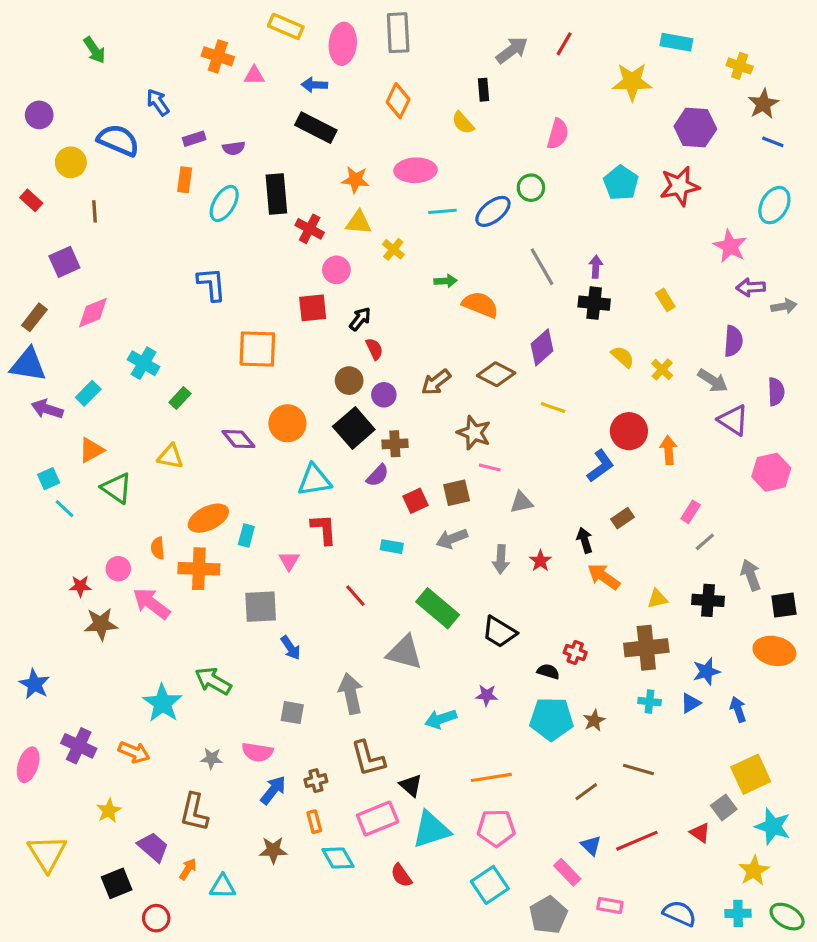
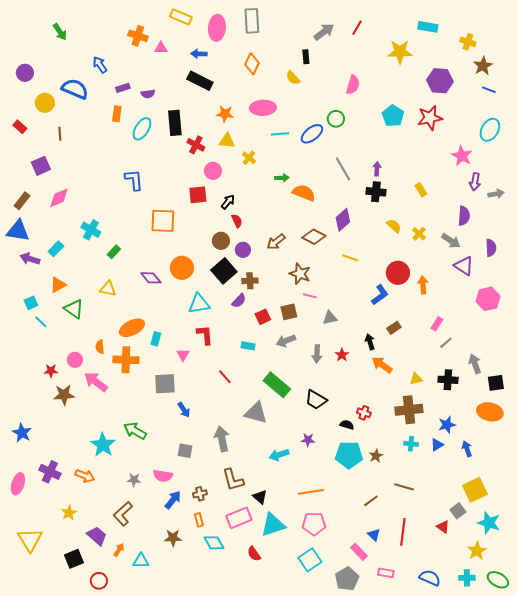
purple arrow: (751, 287) -> (475, 182), turned -78
brown L-shape: (194, 812) -> (123, 514), turned 35
red line: (637, 841) -> (403, 532), turned -60

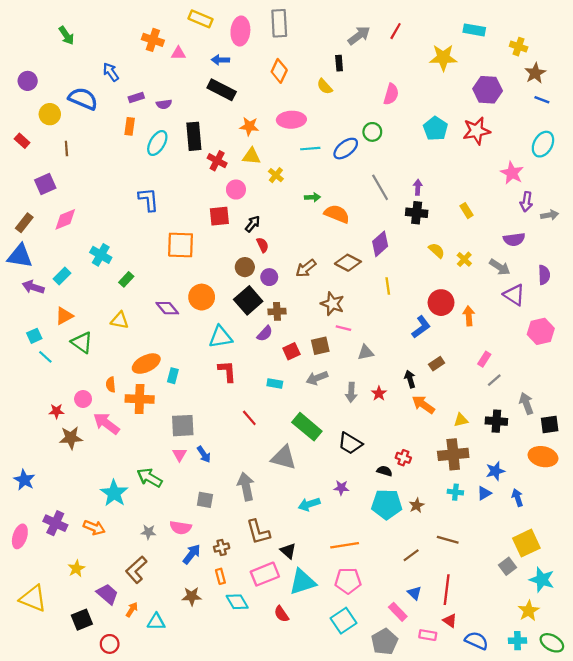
purple semicircle: (464, 216) -> (514, 239), turned 78
yellow line: (350, 258) -> (388, 286), turned 63
pink triangle: (183, 355) -> (179, 454), moved
red triangle: (443, 527) -> (450, 621), moved
yellow triangle: (30, 540) -> (33, 598), turned -36

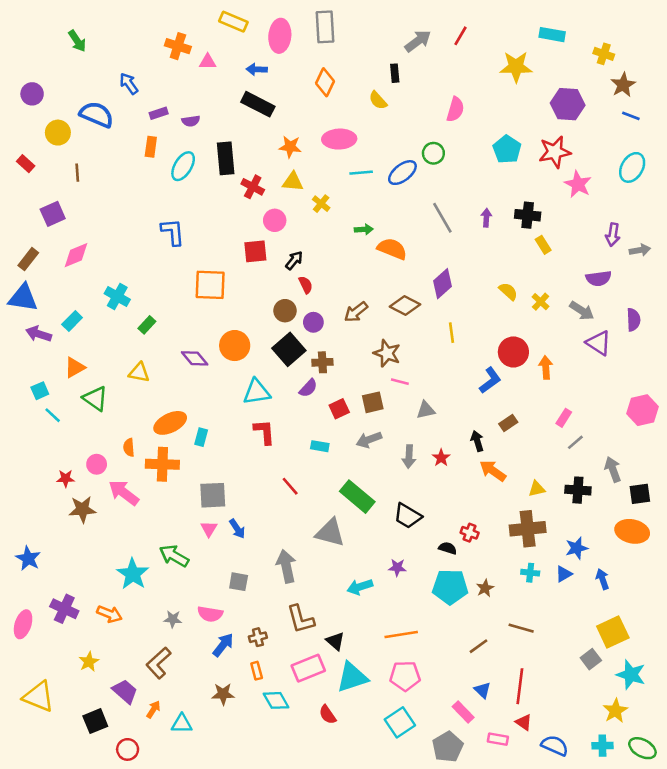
pink star: (512, 173) -> (578, 184), moved
black cross: (417, 213) -> (528, 215), moved
pink hexagon: (541, 331) -> (642, 410), moved

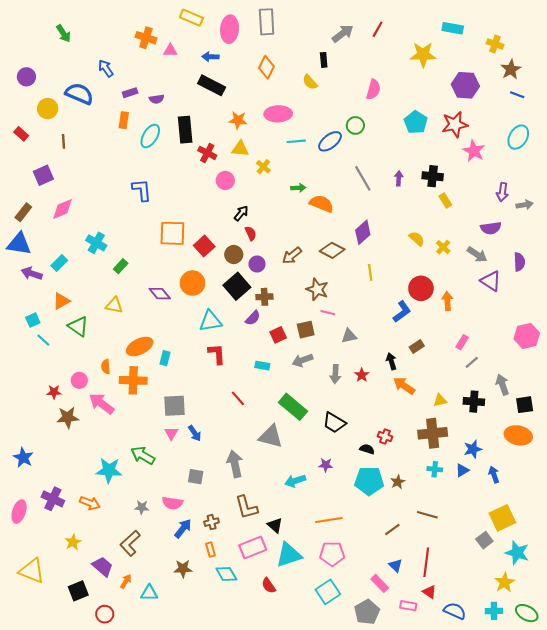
red square: (255, 251) -> (204, 246), moved, turned -36
cyan star: (133, 574) -> (109, 470), turned -30

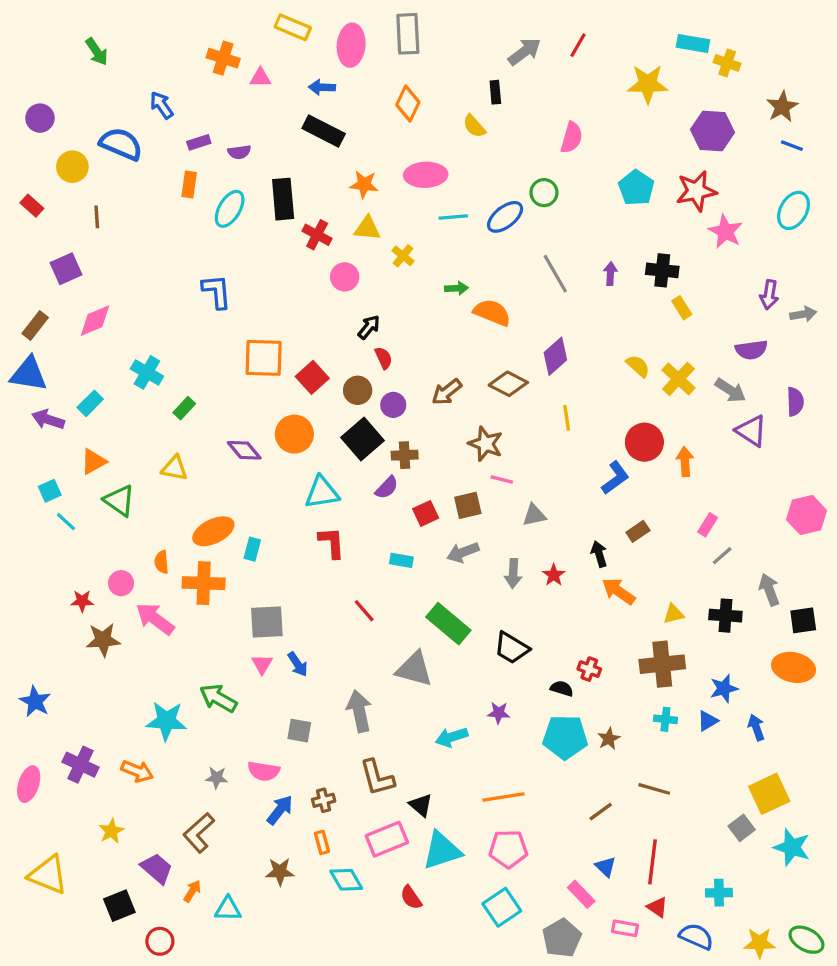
yellow cross: (495, 44) -> (727, 63), moved
yellow cross: (443, 247) -> (678, 379), size x1.5
yellow star: (505, 582) -> (759, 943), moved, turned 30
cyan cross: (494, 611) -> (719, 893), moved

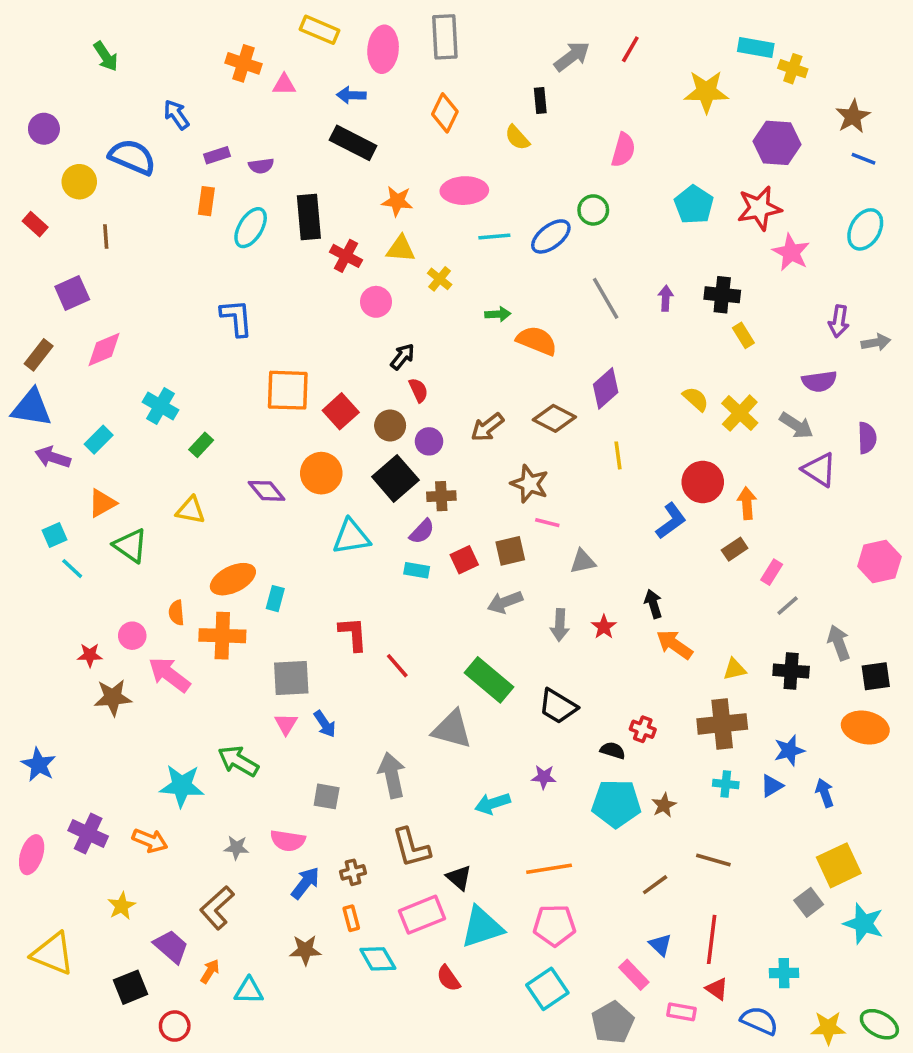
brown rectangle: (638, 531) -> (735, 549), moved
red L-shape: (332, 543) -> (353, 634), moved
cyan rectangle: (401, 560) -> (417, 570), moved

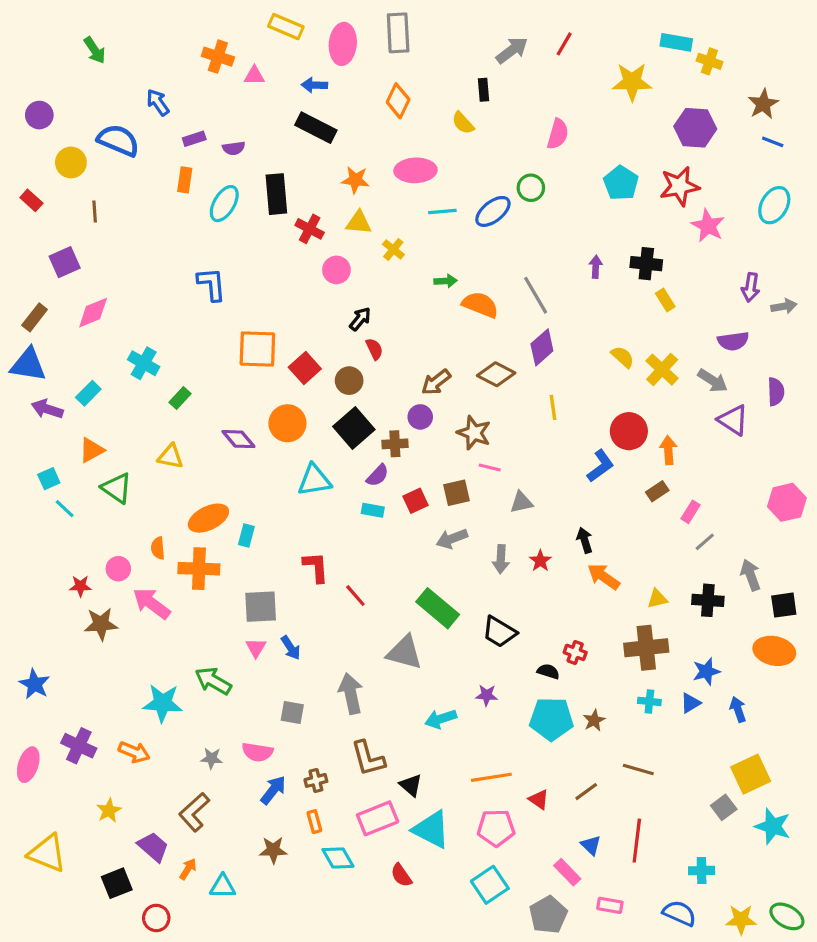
gray line: (606, 298) -> (536, 295), moved
purple circle: (429, 441) -> (420, 417), moved
cyan triangle: (482, 927) -> (431, 829), turned 45
red triangle: (717, 989) -> (539, 799), moved

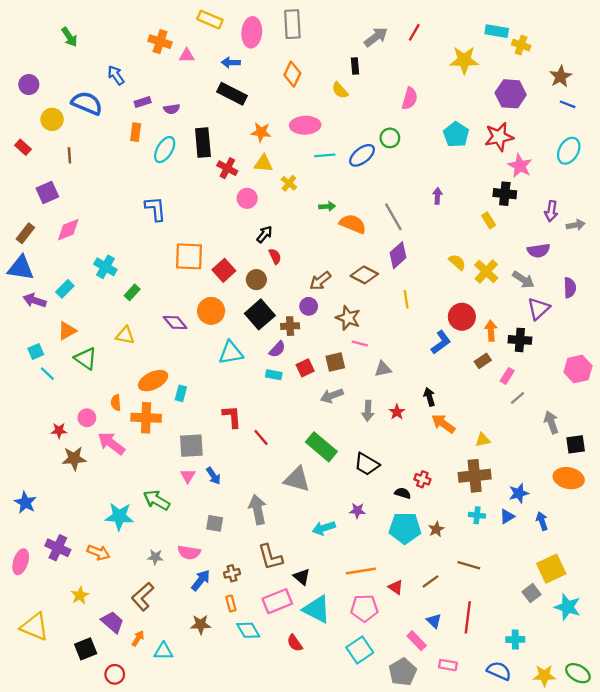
black cross: (646, 264) -> (505, 194), moved
purple triangle: (733, 420) -> (538, 309), turned 45
black cross: (708, 600) -> (520, 340), moved

